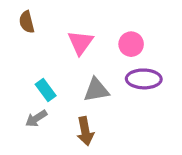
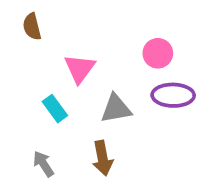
pink triangle: (80, 43) -> (80, 69), moved
gray arrow: (36, 118) -> (43, 164), moved, turned 90

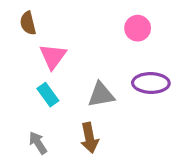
pink circle: (158, 53) -> (138, 28), moved
pink triangle: (80, 69) -> (53, 56), moved

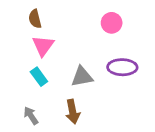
brown semicircle: (28, 23) -> (35, 19), moved

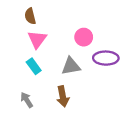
pink circle: (112, 23) -> (84, 37), moved

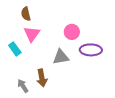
cyan rectangle: (34, 66) -> (15, 49), moved
brown arrow: (63, 96) -> (42, 78), moved

